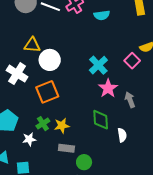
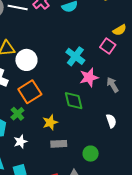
pink star: (108, 88) -> (89, 77), turned 30
green diamond: (101, 120) -> (74, 101), moved
green cross: (43, 124) -> (17, 114), moved
green circle: (84, 162) -> (91, 154), moved

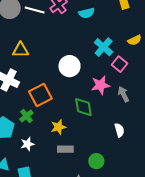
pink square: (108, 46) -> (120, 64), moved
cyan cross: (75, 56) -> (104, 47), moved
white circle: (26, 60) -> (70, 66), moved

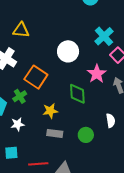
pink star: (100, 85) -> (97, 74), turned -30
orange square: (40, 95) -> (36, 77), turned -35
green circle: (96, 161) -> (86, 135), moved

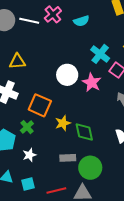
pink star: (97, 74) -> (92, 82), moved
green diamond: (77, 94) -> (84, 132), moved
yellow star: (50, 111) -> (63, 123), moved
green circle: (86, 135) -> (90, 168), moved, size x1.5

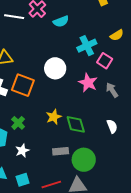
cyan semicircle: (81, 21) -> (61, 21), moved
cyan cross: (100, 54) -> (87, 46), turned 30
pink star: (92, 82) -> (88, 83), moved
orange square: (40, 105) -> (23, 85), moved

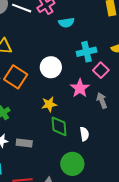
yellow star: (54, 117) -> (49, 104), moved
white semicircle: (112, 126) -> (84, 134), moved
gray rectangle: (61, 151) -> (24, 143), moved
green circle: (84, 160) -> (72, 164), moved

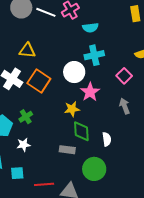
cyan cross: (87, 52) -> (94, 55), moved
pink star: (80, 88) -> (90, 92), moved
gray rectangle: (24, 143) -> (67, 150), moved

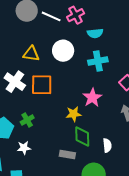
white circle: (74, 72) -> (63, 51), moved
orange square: (39, 81) -> (42, 85), turned -35

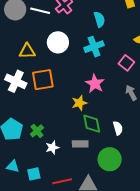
cyan semicircle: (95, 33) -> (99, 19), moved, turned -91
green cross: (27, 120) -> (37, 131), moved
white star: (24, 148) -> (52, 148), moved

